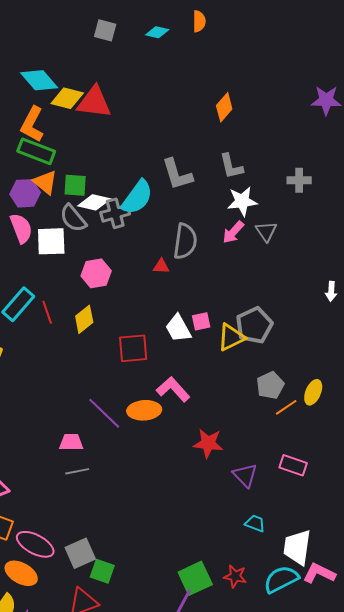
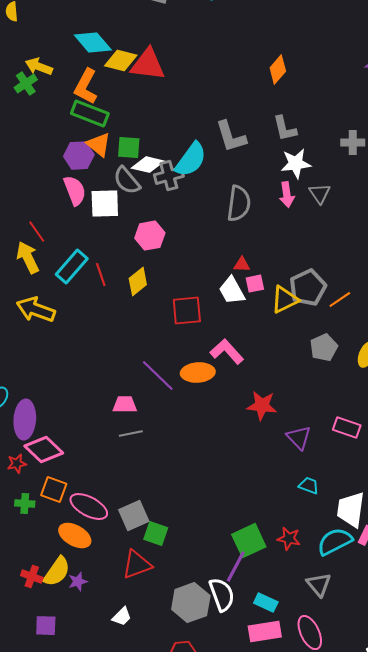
pink arrow: (233, 232) -> (287, 195), turned -50
red triangle: (161, 266) -> (242, 265), moved
orange line: (286, 407) -> (340, 300), moved

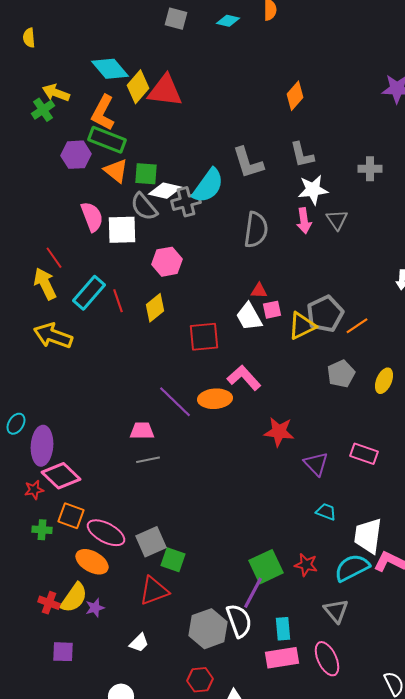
yellow diamond: (121, 61) -> (138, 87), turned -64
purple hexagon: (79, 156) -> (76, 155), moved
cyan rectangle: (266, 603) -> (283, 629), turned 60

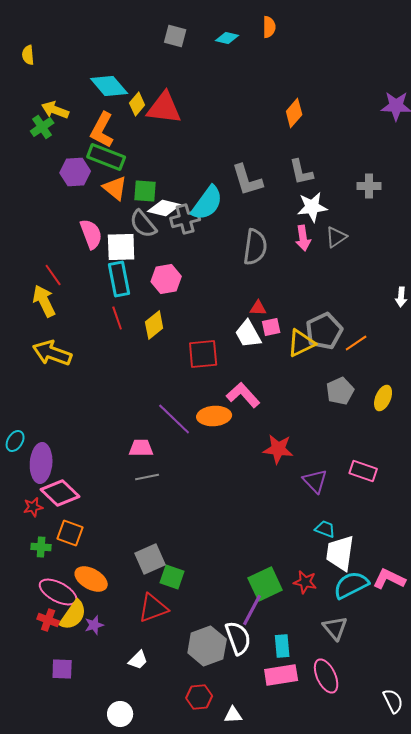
yellow diamond: (138, 87) -> (137, 104), size x0.7
gray triangle: (337, 220) -> (336, 237), turned 30
cyan rectangle: (89, 293) -> (119, 279), moved, turned -52
pink ellipse: (106, 533) -> (58, 592), moved
white trapezoid: (368, 536) -> (340, 553), moved

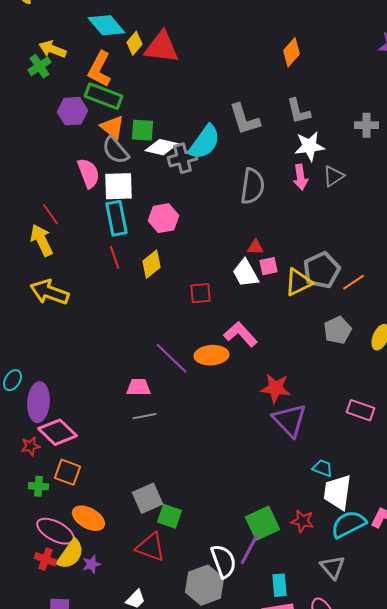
gray semicircle: (143, 224) -> (116, 150), moved
red square: (203, 354) -> (200, 293), size x0.7
purple triangle: (315, 481) -> (290, 420), moved, size x1.4
red triangle: (153, 608) -> (150, 547), turned 40
white semicircle: (238, 638) -> (224, 561), moved

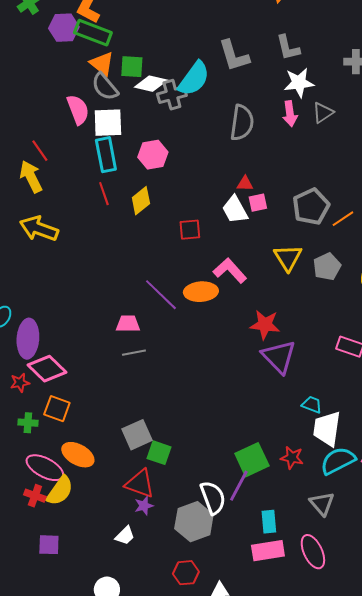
purple hexagon: (72, 111) -> (64, 28), moved
yellow triangle: (298, 282) -> (288, 258), moved, turned -36
purple star: (92, 564) -> (144, 506), moved

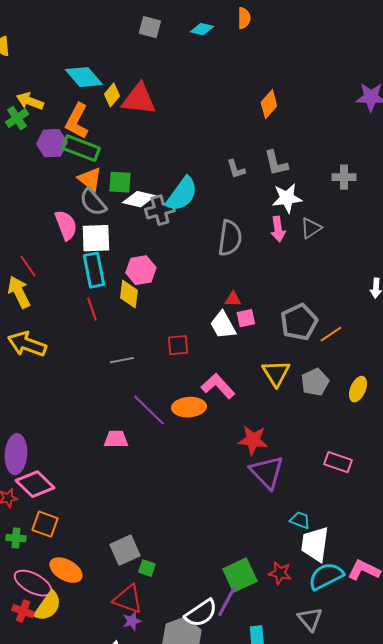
gray L-shape: (234, 56) -> (236, 169), moved, size x0.6
yellow diamond: (141, 201) -> (129, 294), moved, turned -44
gray line: (134, 353) -> (122, 360), moved
green square: (159, 453) -> (147, 568), size x0.7
white semicircle: (213, 498) -> (201, 613), turned 76

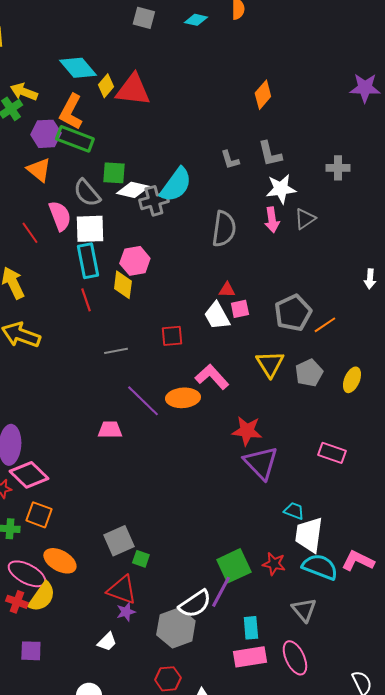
orange triangle: (90, 179) -> (39, 170), moved
red line: (28, 266) -> (30, 233), moved
cyan semicircle: (326, 576) -> (320, 567), turned 48

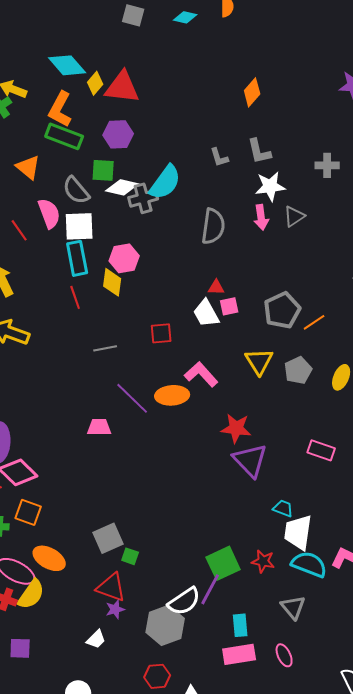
purple hexagon: (46, 134) -> (118, 134), moved
pink ellipse: (295, 658) -> (284, 655), size x0.7

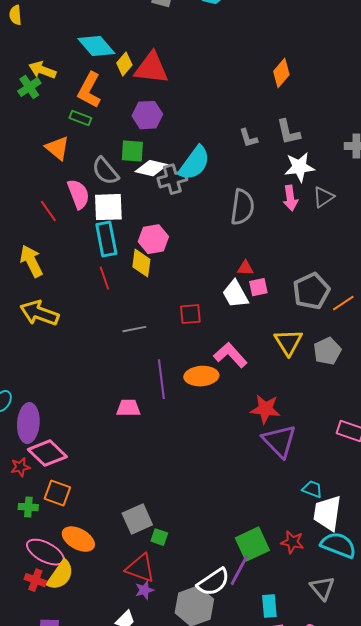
green rectangle: (64, 136) -> (80, 118), moved, size x0.6
purple line: (132, 398) -> (161, 379), turned 39

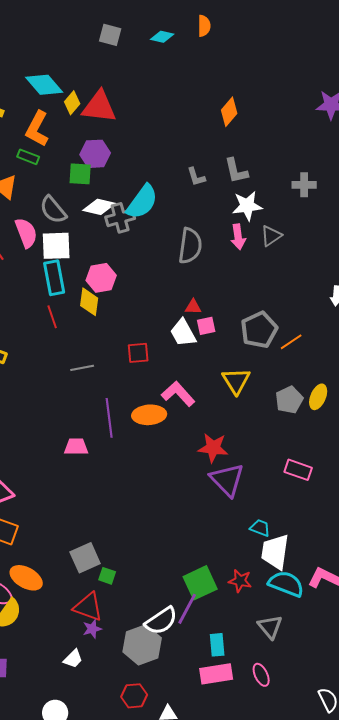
green square: (132, 151) -> (80, 174), moved
gray pentagon: (327, 351) -> (289, 400), moved

